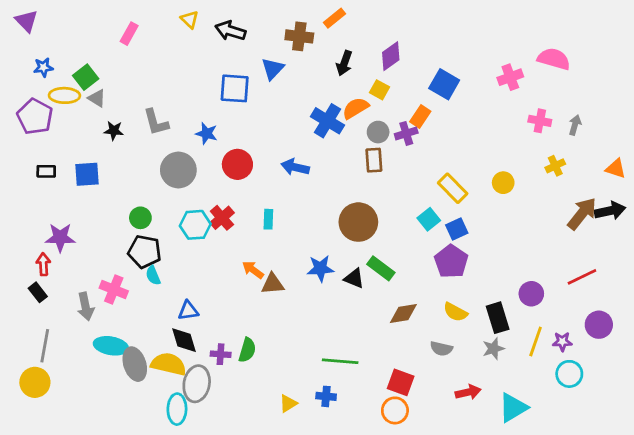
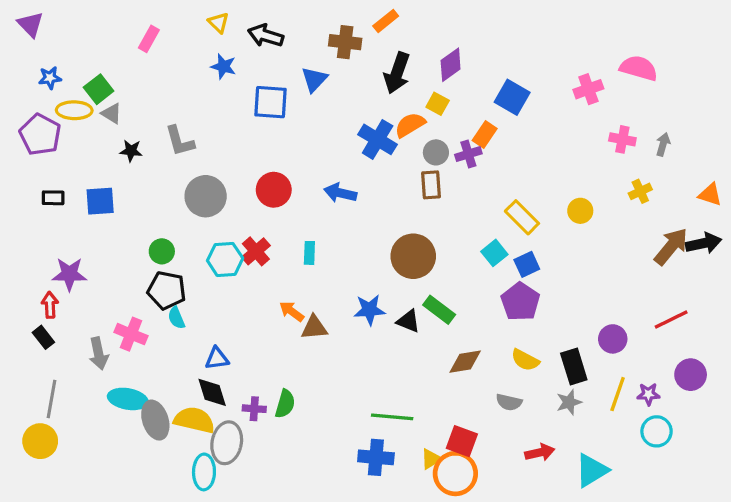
black arrow: (344, 63) -> (397, 73), size x1.4
blue star: (206, 133) -> (223, 66), moved
blue cross: (326, 396) -> (376, 457), size x1.5
yellow triangle: (288, 403) -> (431, 459), moved
orange circle: (395, 410) -> (455, 474), size x1.4

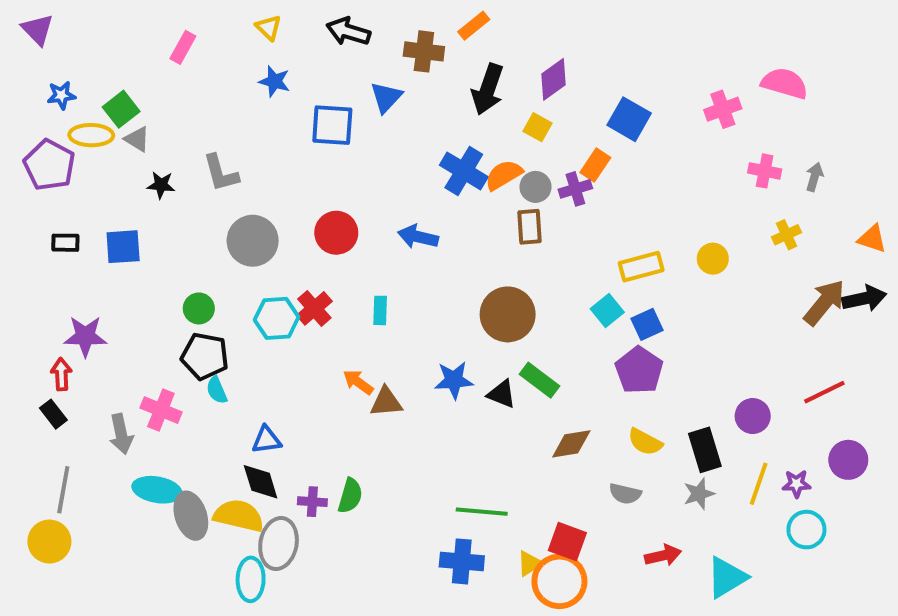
black arrow: (266, 36) -> (348, 32), moved
orange semicircle: (410, 125) -> (504, 175), moved
yellow rectangle: (522, 217) -> (641, 267), turned -60

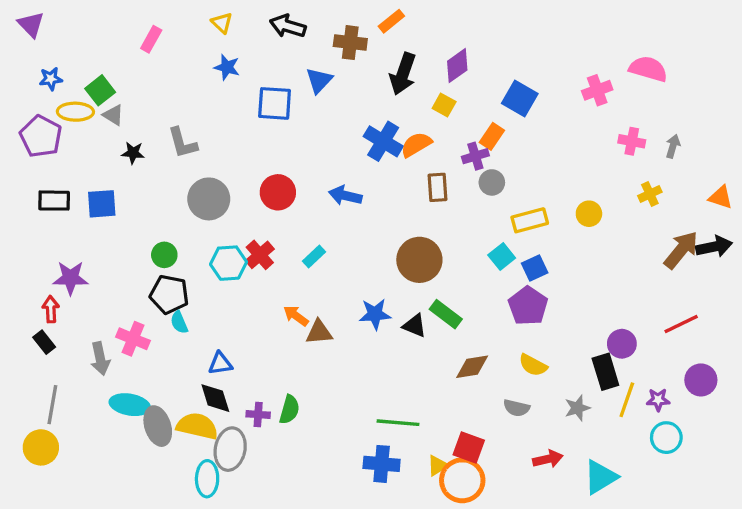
gray circle: (536, 187) -> (492, 182), moved
black rectangle: (65, 243) -> (54, 201), size x1.4
cyan rectangle: (380, 310) -> (314, 257), turned 45
black rectangle: (705, 450) -> (605, 372), moved

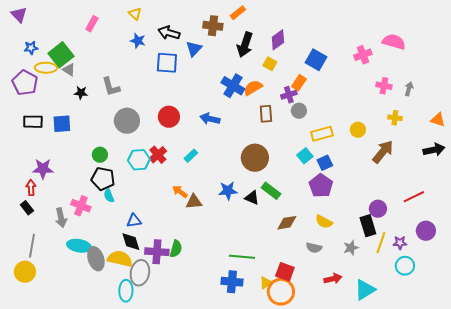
black arrow: (288, 26) -> (169, 33), moved
green square: (100, 90) -> (61, 55), size x1.4
yellow cross: (650, 194) -> (395, 118), turned 32
brown arrow: (681, 250) -> (383, 152), moved
purple cross: (258, 415) -> (157, 252), size x1.6

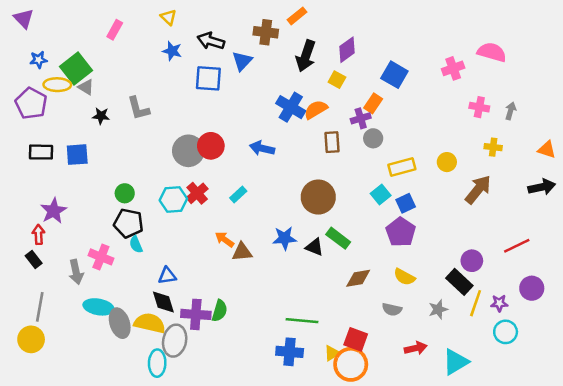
gray circle: (127, 121) -> (188, 151), moved
purple star: (43, 169) -> (54, 211), turned -30
black rectangle: (368, 226) -> (459, 282), turned -30

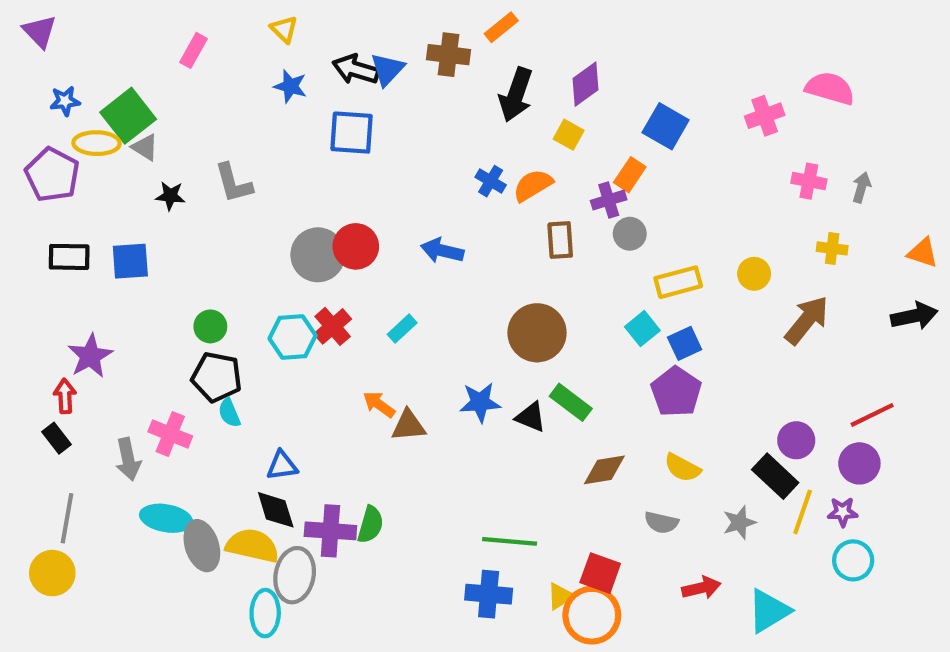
blue triangle: (242, 61) -> (387, 69), moved
blue cross: (291, 107) -> (491, 181), size x0.6
purple circle: (532, 288) -> (859, 463), moved

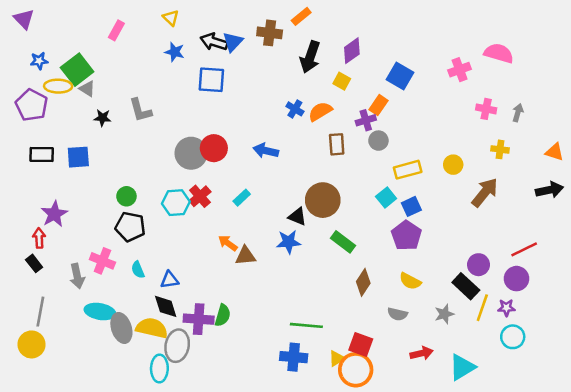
cyan semicircle: (229, 413) -> (138, 270), moved
black triangle: (531, 417) -> (297, 217), moved
brown diamond: (604, 470) -> (363, 282), turned -48

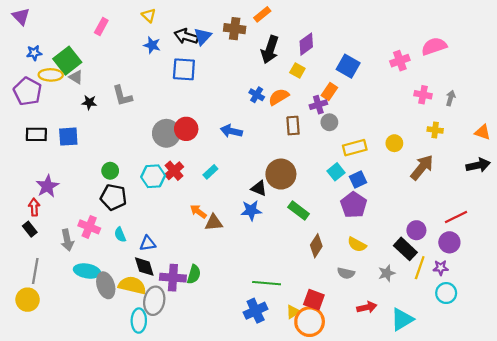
pink semicircle: (499, 53) -> (434, 46), turned -35
blue cross: (294, 357) -> (256, 311), turned -30

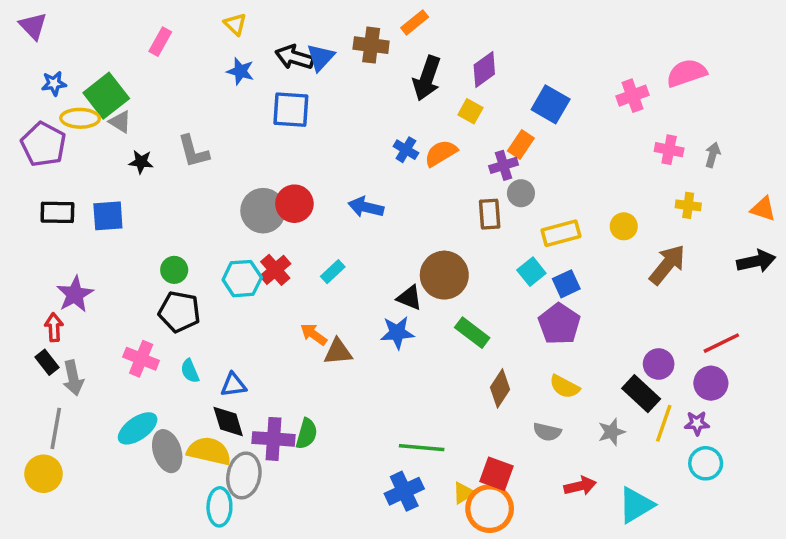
brown rectangle: (293, 126) -> (490, 214), moved
gray arrow: (67, 240) -> (73, 378), moved
cyan ellipse: (87, 271) -> (138, 428), turned -45

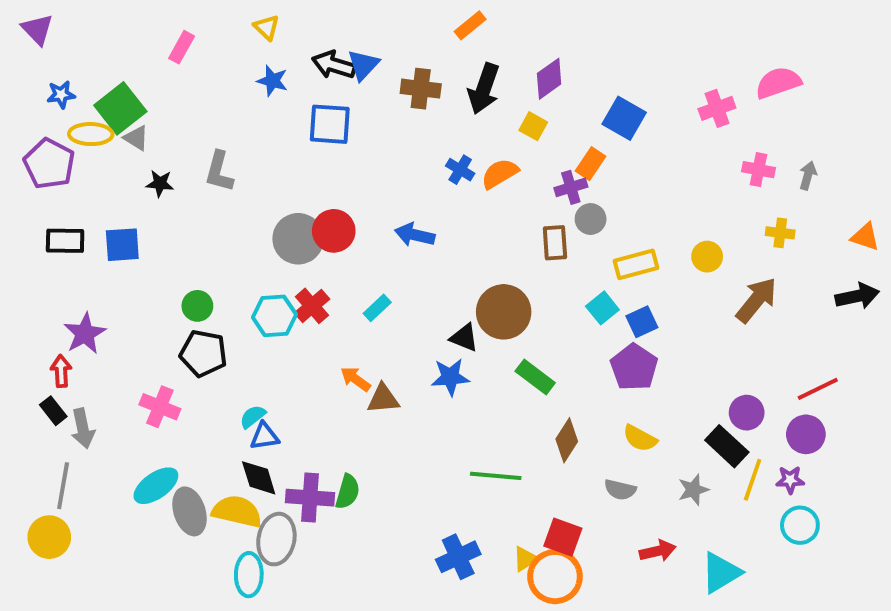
brown cross: (371, 45) -> (421, 89), moved
gray L-shape: (193, 151) -> (219, 172), turned 30
cyan semicircle: (190, 371) -> (253, 417), moved, turned 75
green line: (422, 448) -> (496, 476), moved

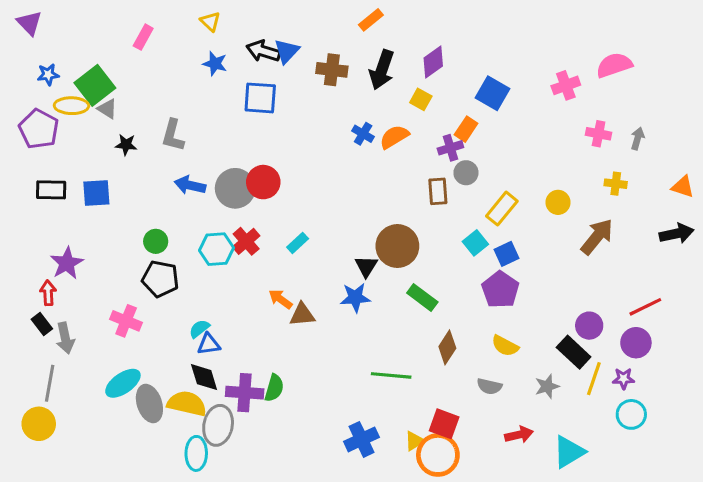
blue arrow: (415, 235) -> (190, 185), moved
yellow rectangle: (636, 264) -> (502, 209), turned -36
black triangle: (464, 338) -> (366, 266), turned 40

